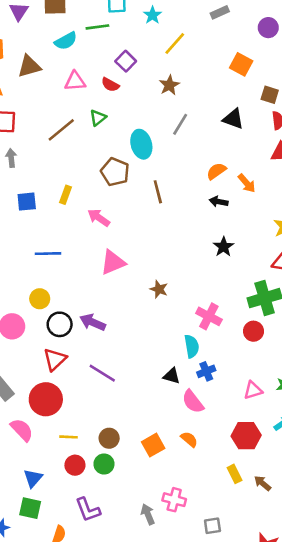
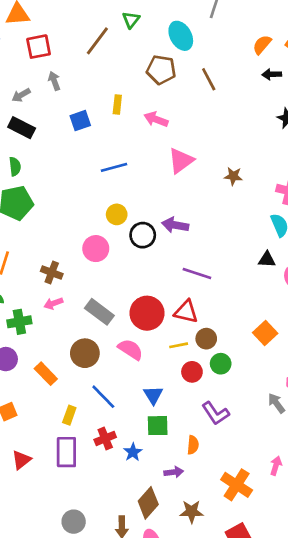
red triangle: (55, 359) -> (186, 312), moved, turned -50
brown circle: (109, 438) -> (206, 339), moved

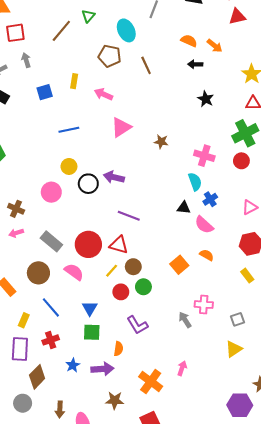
orange semicircle: (262, 45) -> (189, 41), turned 70
yellow line: (179, 345) -> (112, 271), turned -40
blue star: (133, 452) -> (73, 365), moved
purple arrow: (174, 472) -> (102, 369), size x1.5
brown diamond: (148, 503) -> (37, 377), moved

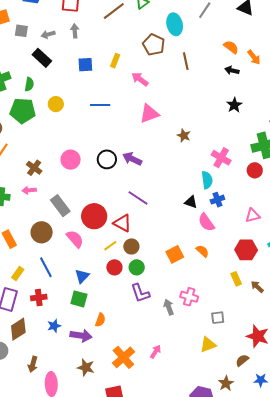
yellow circle: (69, 166) -> (56, 104), moved
purple L-shape: (137, 325) -> (140, 293), moved

